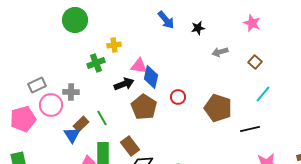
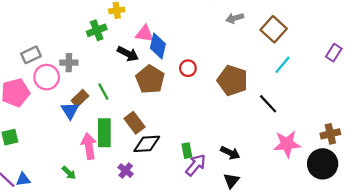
brown square: (255, 62) -> (274, 29), size x1.6
black arrow: (124, 84) -> (128, 54), turned 48
black line: (250, 129) -> (268, 104), turned 60

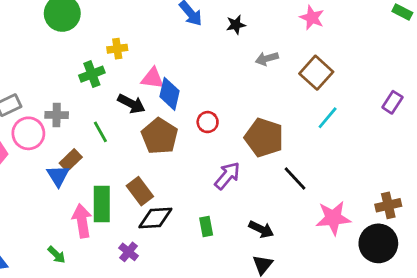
green line: (103, 92) -> (100, 132), moved
black line: (268, 104) -> (295, 178), moved
purple arrow: (196, 165) -> (227, 176), moved

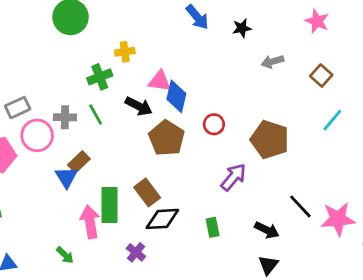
brown square: (316, 73) -> (321, 76), size x0.7
green line: (100, 132) -> (96, 115), moved
black line: (295, 178) -> (300, 206), moved

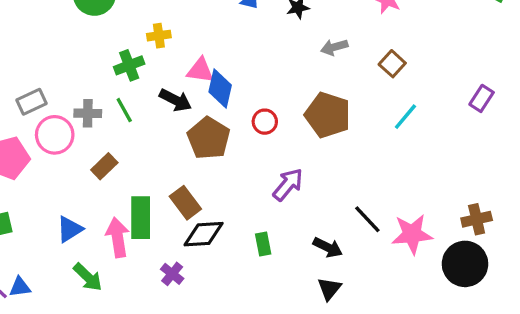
brown pentagon: (270, 140) -> (328, 115), moved
blue triangle: (66, 177) -> (70, 229), moved, turned 30
green arrow: (65, 255) -> (88, 277), size x1.4

